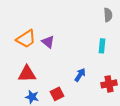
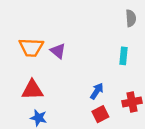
orange trapezoid: (26, 39) -> (31, 47), turned 35
red square: (57, 94) -> (100, 114), moved

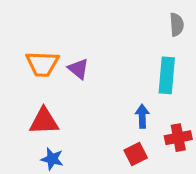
cyan rectangle: (124, 56) -> (167, 75), size x1.5
blue arrow: (97, 91) -> (142, 116), moved, turned -35

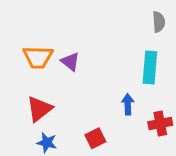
red triangle: (44, 121) -> (39, 109), turned -36
red square: (136, 154) -> (95, 138), moved

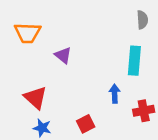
orange trapezoid: (38, 57) -> (28, 33), moved
red triangle: (39, 109) -> (35, 98), turned -40

